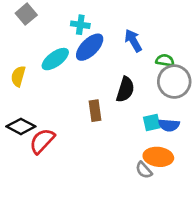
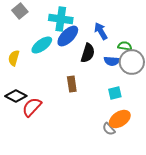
cyan cross: (80, 25) -> (61, 19), size x1.6
black semicircle: (125, 89) -> (88, 53), moved
blue semicircle: (169, 125) -> (112, 61), moved
orange ellipse: (158, 157) -> (120, 119), turned -40

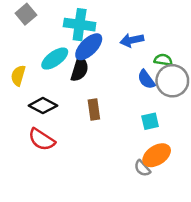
blue arrow: (101, 31) -> (132, 40), turned -72
black semicircle: (88, 53) -> (80, 69), moved
blue semicircle: (112, 61) -> (146, 79), turned 49
black diamond: (16, 96) -> (43, 106), moved
red semicircle: (32, 107) -> (42, 140), turned -100

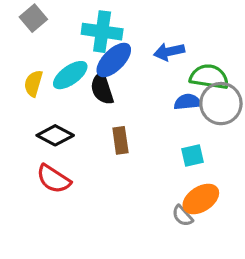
green semicircle: (163, 60) -> (209, 77), size x1.6
black semicircle: (80, 69) -> (102, 88), turned 145
yellow semicircle: (18, 76) -> (33, 83), moved
blue semicircle: (146, 79) -> (187, 102), turned 120

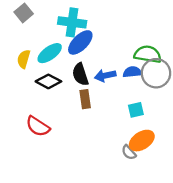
blue arrow: (169, 52) -> (105, 76), moved
black semicircle: (102, 88) -> (80, 74), moved
black diamond: (55, 135) -> (48, 81), moved

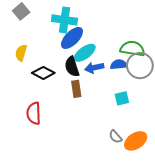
cyan ellipse: (50, 53) -> (85, 53), moved
red semicircle: (38, 126) -> (34, 113), turned 55
orange ellipse: (142, 141) -> (136, 141), moved

